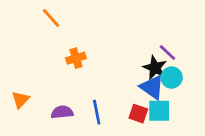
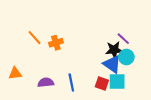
orange line: (51, 18) -> (35, 38), moved
black star: (155, 68) -> (114, 50), turned -30
orange triangle: (20, 100) -> (15, 73), turned 40

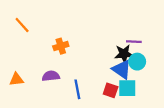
orange line: (35, 38) -> (22, 25), moved
purple line: (123, 39) -> (134, 42), turned -40
purple semicircle: (46, 83) -> (51, 76), moved

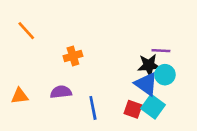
cyan square: (127, 88) -> (153, 107), turned 36

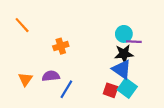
cyan circle: (165, 75) -> (124, 34), moved
orange triangle: (20, 96) -> (25, 79), moved, turned -48
blue line: (93, 108) -> (66, 89), moved, turned 42

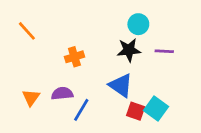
cyan circle: (124, 34) -> (138, 24), moved
black star: (124, 54) -> (129, 50), moved
blue triangle: (122, 69) -> (121, 85), moved

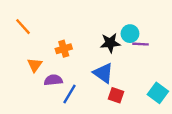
cyan circle: (138, 24) -> (130, 34), moved
orange triangle: (31, 98) -> (35, 65), moved
cyan square: (156, 108) -> (158, 93), moved

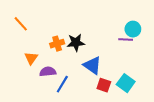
cyan circle: (130, 34) -> (133, 29), moved
black star: (110, 43) -> (76, 43), moved
cyan square: (158, 93) -> (126, 83), moved

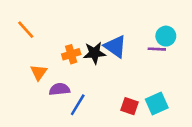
blue triangle: (92, 65) -> (115, 46), moved
cyan square: (126, 83) -> (157, 104), turned 30

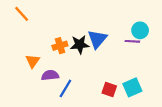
orange line: (26, 30) -> (22, 14), moved
blue triangle: (115, 46) -> (97, 39), turned 35

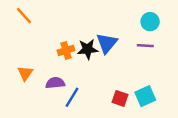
cyan circle: (140, 30) -> (150, 22), moved
orange triangle: (33, 61) -> (25, 73), moved

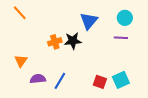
blue triangle: (107, 43) -> (89, 21), moved
purple semicircle: (55, 83) -> (38, 79), moved

